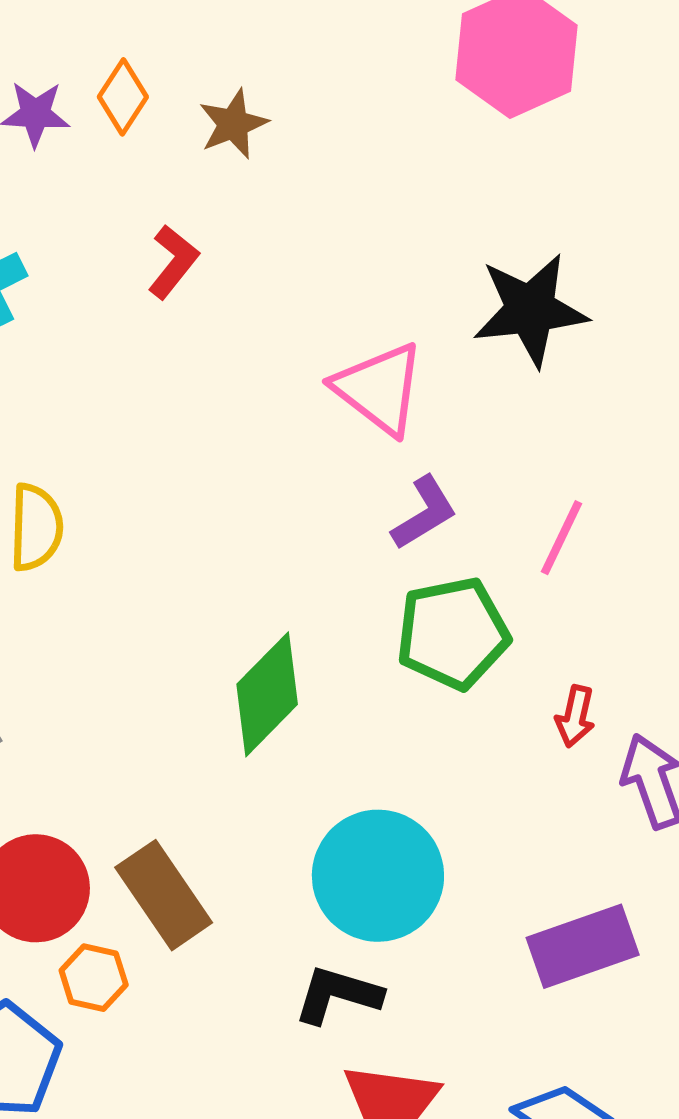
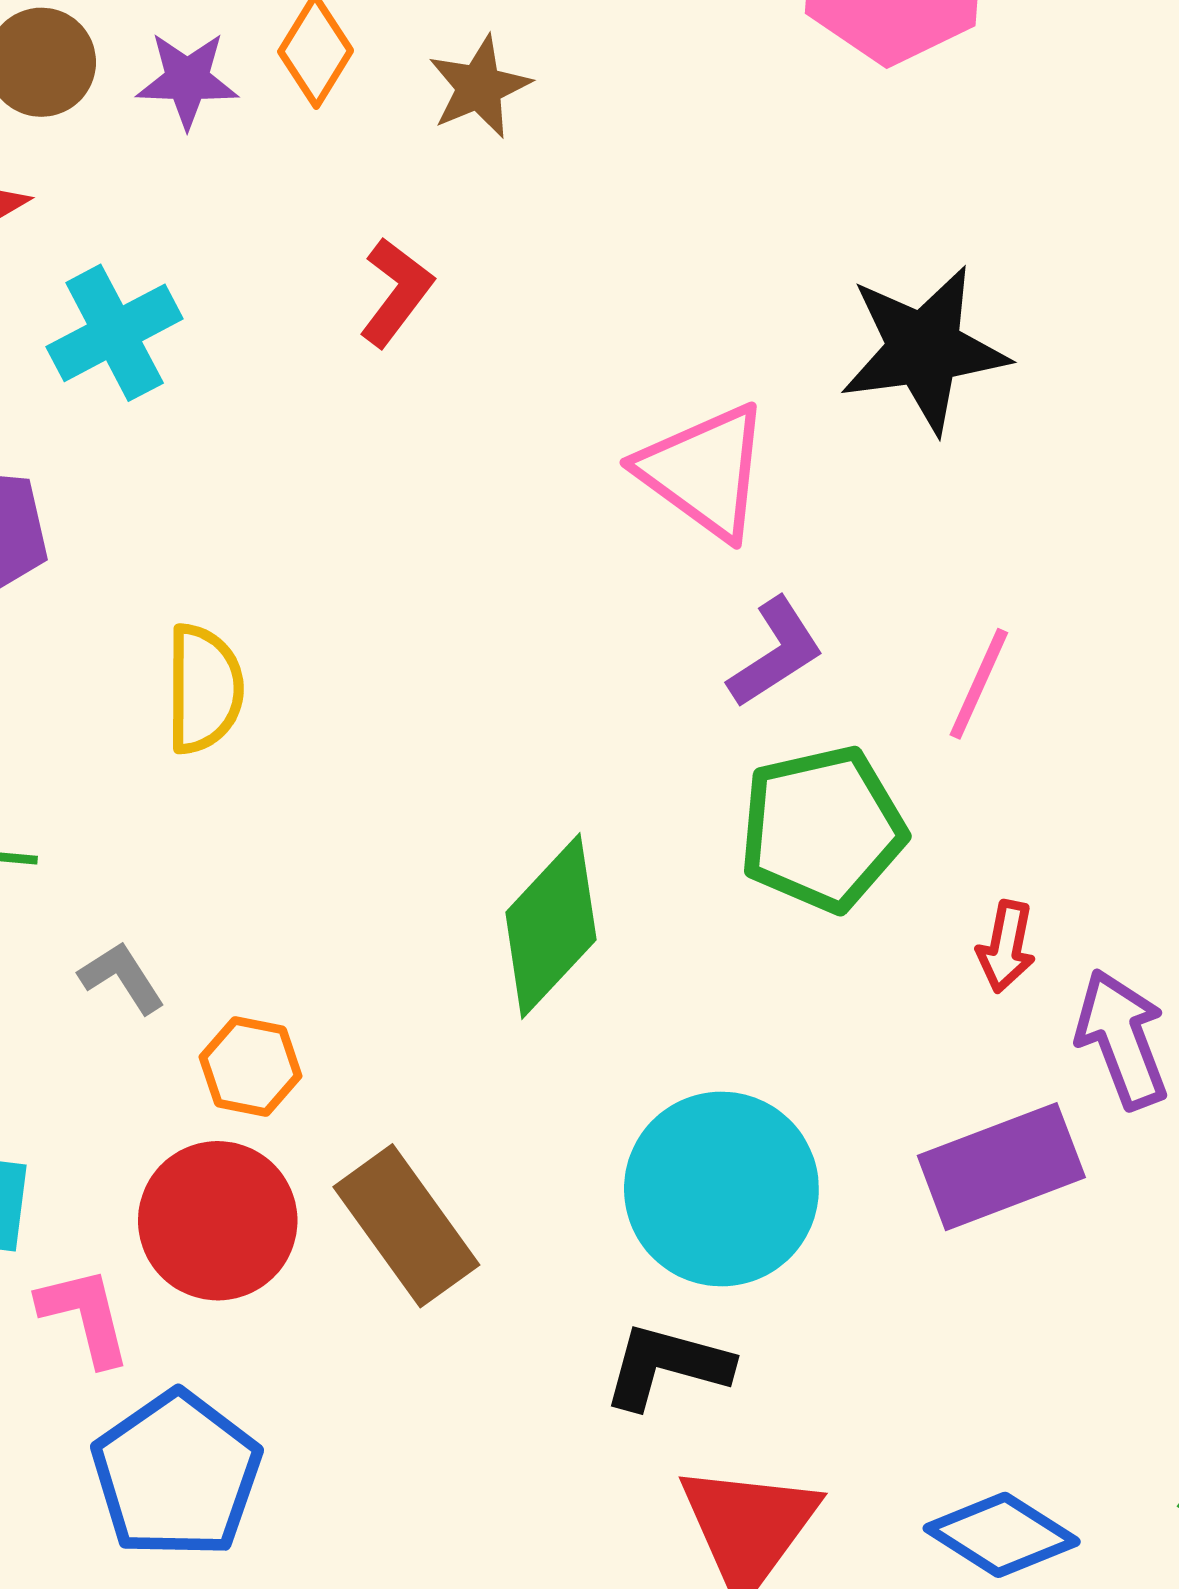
purple rectangle: (583, 946) -> (1001, 1167), moved
orange hexagon: (94, 978) -> (251, 1066), moved

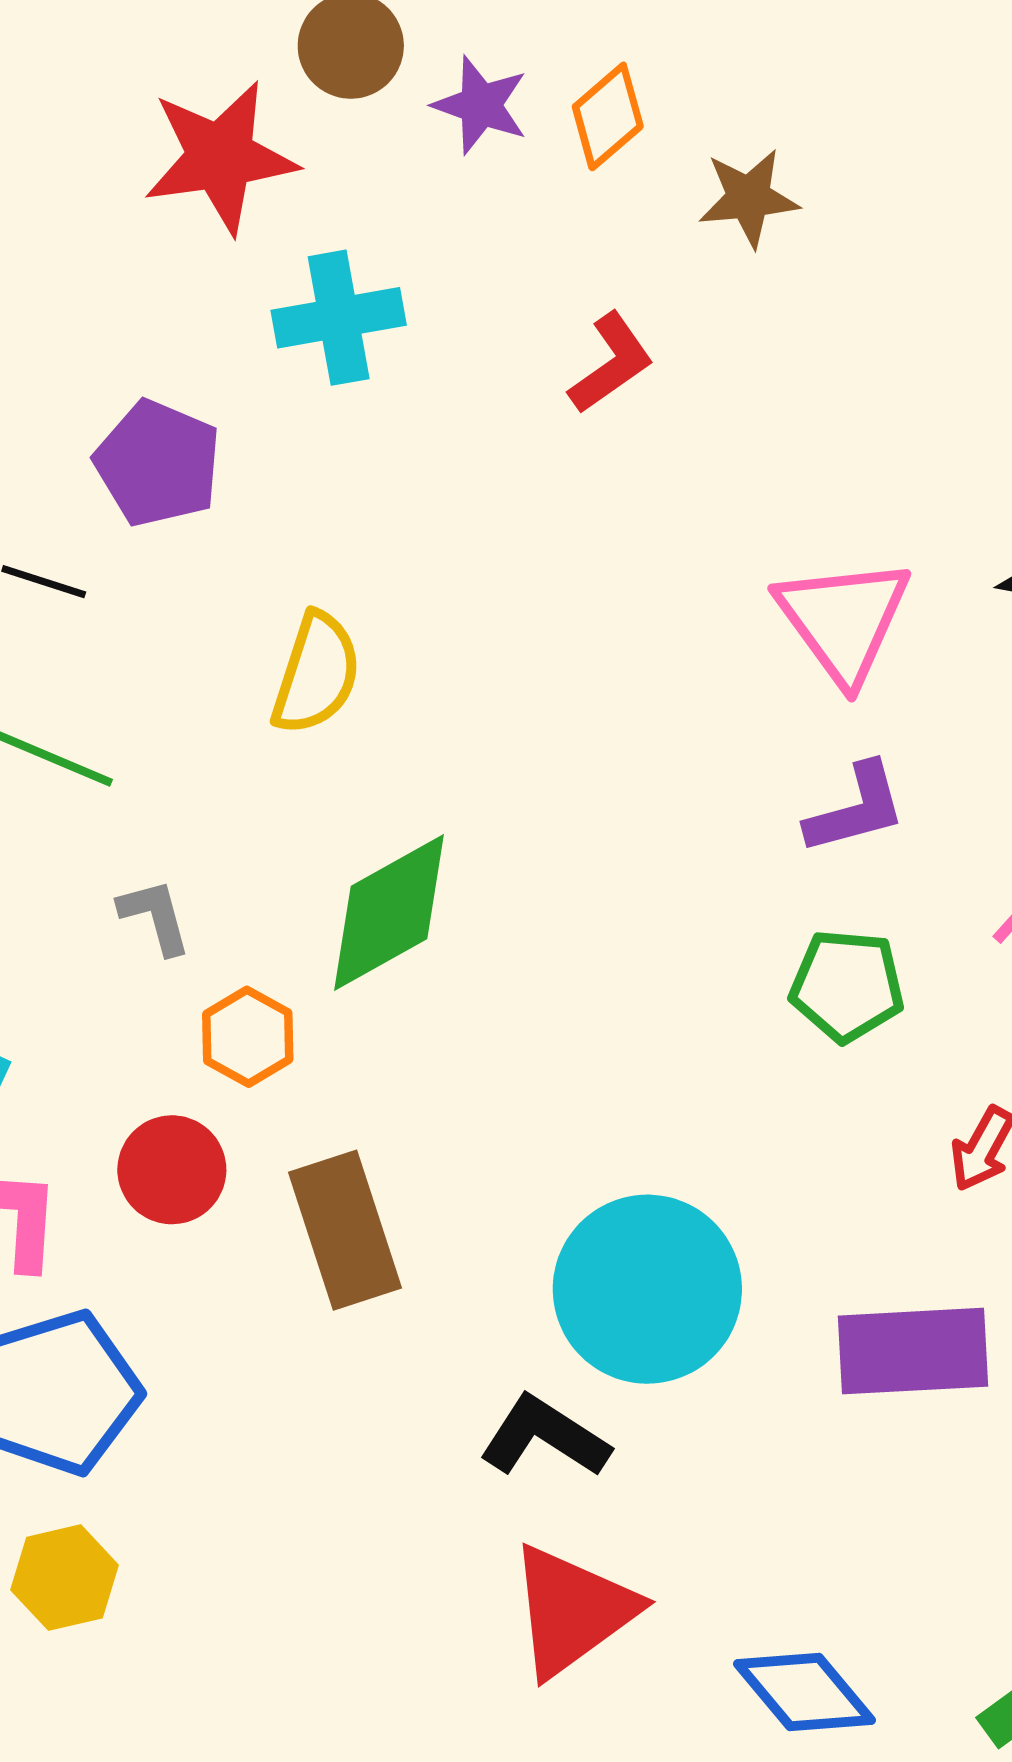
green pentagon: (822, 829) -> (847, 986), size x0.7
green diamond: (551, 926) -> (389, 912), moved
red circle: (218, 1221) -> (172, 1170), size x0.7

